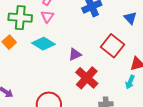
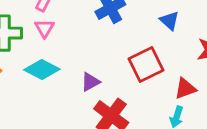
red square: (112, 46) -> (146, 64), turned 30

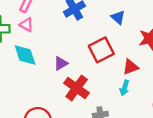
pink triangle: (44, 28) -> (26, 25), turned -32
cyan diamond: (42, 69) -> (25, 55), turned 45

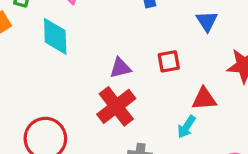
red square: (101, 50) -> (169, 61), size x0.6
purple triangle: (61, 63) -> (120, 68), moved

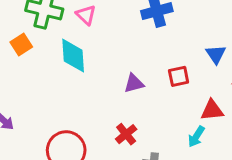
blue triangle: (207, 21) -> (216, 54), moved
red cross: (116, 106) -> (126, 134), moved, size x0.6

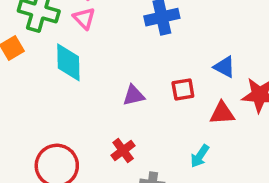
blue triangle: (216, 54) -> (224, 67), turned -30
red triangle: (212, 110) -> (222, 113), moved

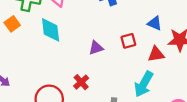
red cross: (123, 150) -> (81, 82), moved
cyan arrow: (200, 156) -> (144, 84), size x1.6

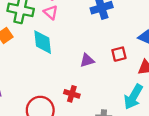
red cross: (81, 82) -> (72, 94), turned -32

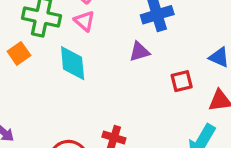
purple triangle: (87, 60) -> (139, 52), moved

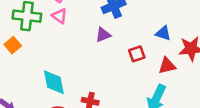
cyan diamond: (73, 63) -> (54, 82), moved

